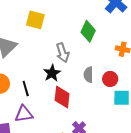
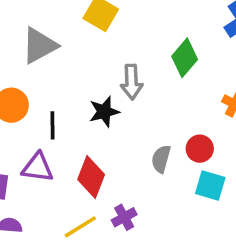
gray semicircle: (88, 75) -> (161, 159), moved
red diamond: (62, 97) -> (91, 177), moved

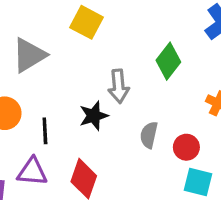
gray semicircle: (161, 159) -> (149, 135), moved

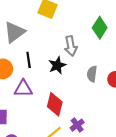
black line: (45, 131) -> (29, 60), moved
purple triangle: (32, 172) -> (23, 89), moved

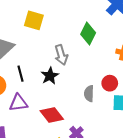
gray semicircle: (92, 74) -> (89, 94), moved
red diamond: (55, 104) -> (52, 115), turned -45

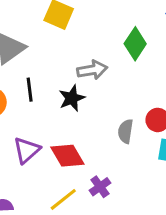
gray arrow: (61, 55) -> (92, 70), turned -90
purple triangle: (18, 103) -> (27, 150), moved, turned -42

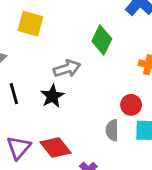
gray semicircle: (126, 131) -> (112, 130), moved

